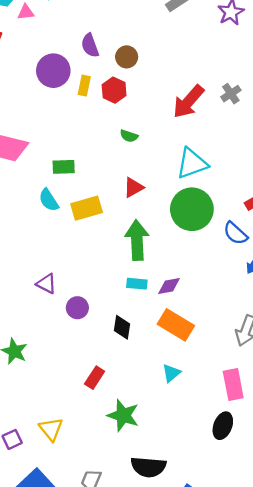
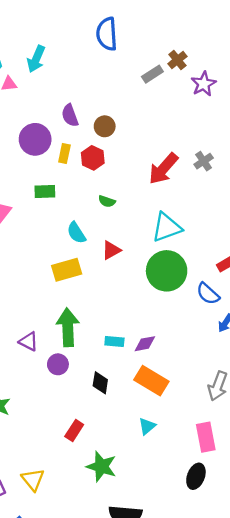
green rectangle: (64, 167) -> (45, 192), moved
cyan semicircle: (49, 200) -> (76, 233), moved
green arrow: (137, 240) -> (68, 327), moved

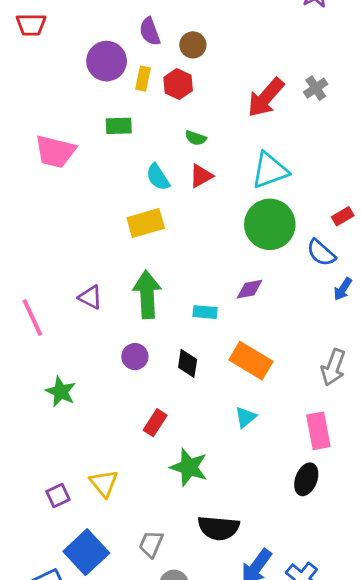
red triangle: (111, 250) -> (201, 176), moved
purple triangle: (29, 341) -> (90, 297), moved
purple diamond: (145, 344) -> (250, 289), moved
purple circle: (58, 364) -> (135, 357), moved

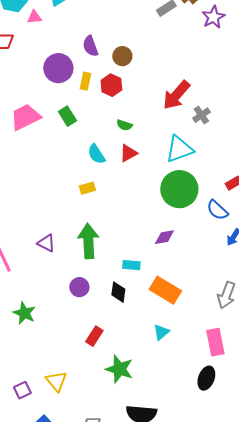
gray cross: (316, 88) -> (201, 115), moved
green rectangle: (119, 126) -> (67, 116), turned 60
pink trapezoid: (55, 152) -> (25, 117), moved, turned 140
yellow rectangle: (146, 223) -> (87, 188), size x0.6
cyan rectangle: (205, 312) -> (131, 265), moved

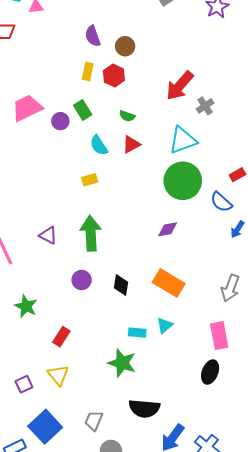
purple circle: (58, 68) -> (60, 121), moved, size x0.6
green rectangle: (67, 116) -> (83, 110), moved
cyan rectangle: (131, 265) -> (137, 333), moved
red rectangle: (94, 336) -> (61, 337), moved

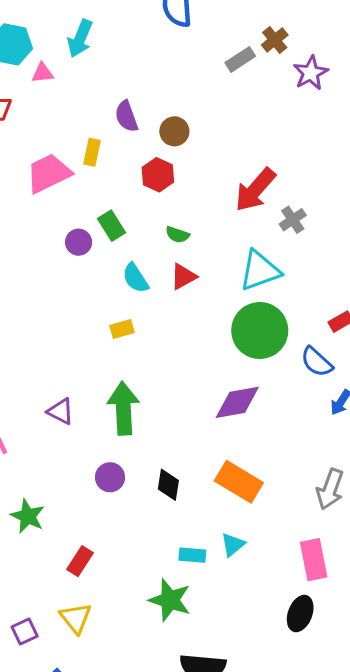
yellow rectangle: (88, 72) -> (92, 152), moved
pink trapezoid: (27, 108) -> (49, 173), moved
purple diamond: (168, 229) -> (237, 402), size x1.5

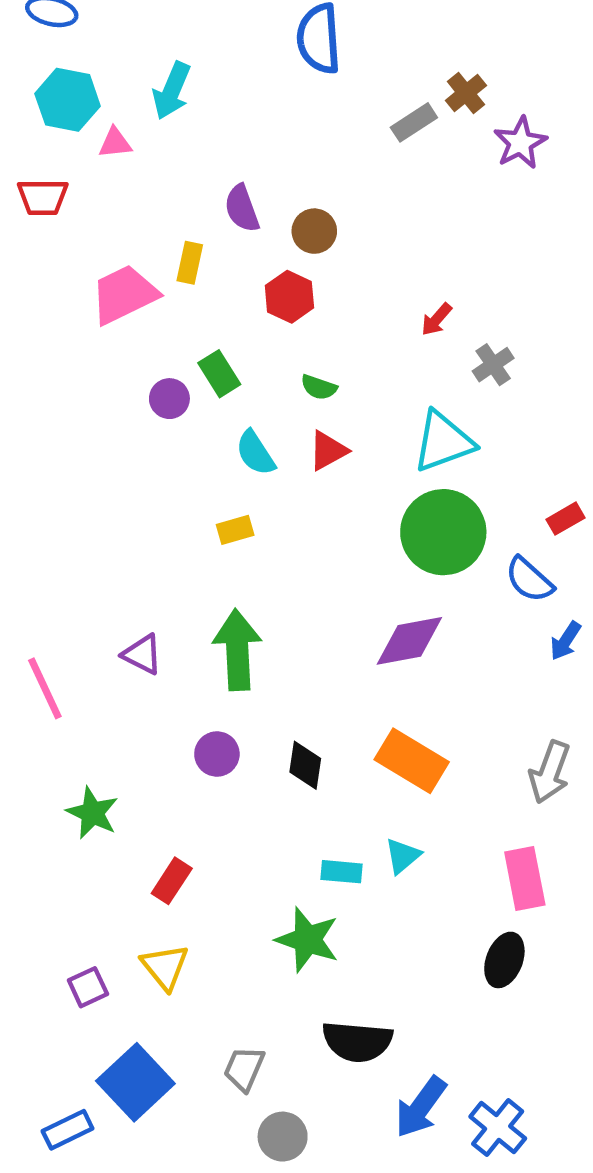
red arrow: (255, 190) -> (437, 319), size x0.5

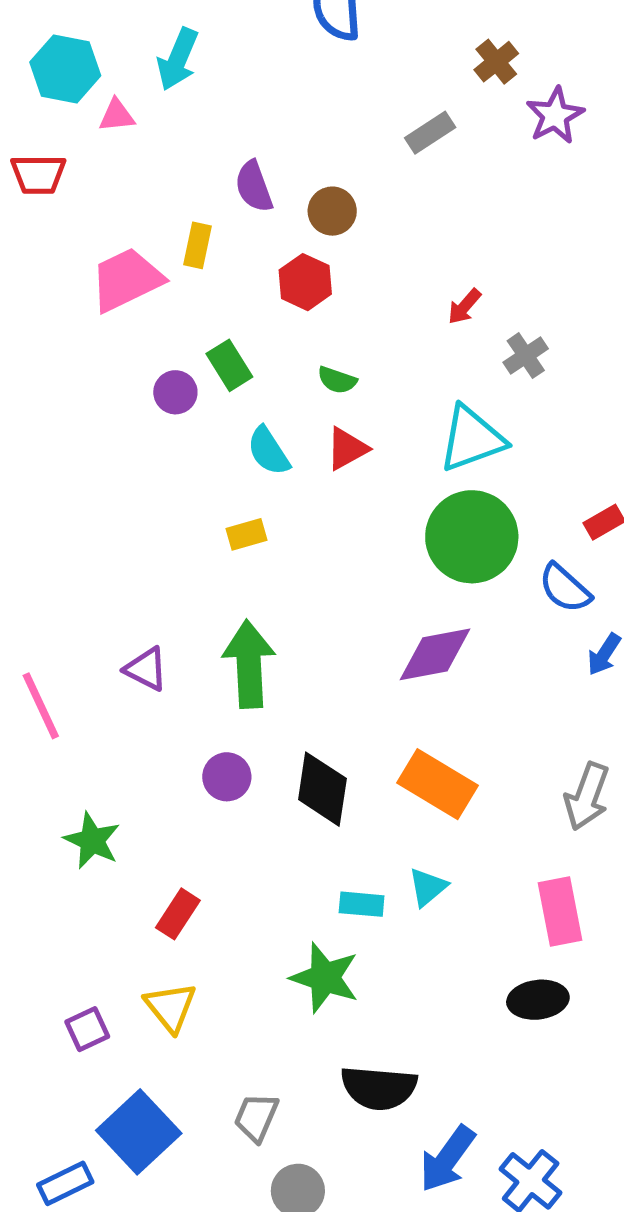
gray rectangle: (414, 122) -> (430, 133), moved
black diamond: (305, 765) -> (322, 789), size x1.4
black ellipse: (504, 960) -> (538, 1000), turned 62

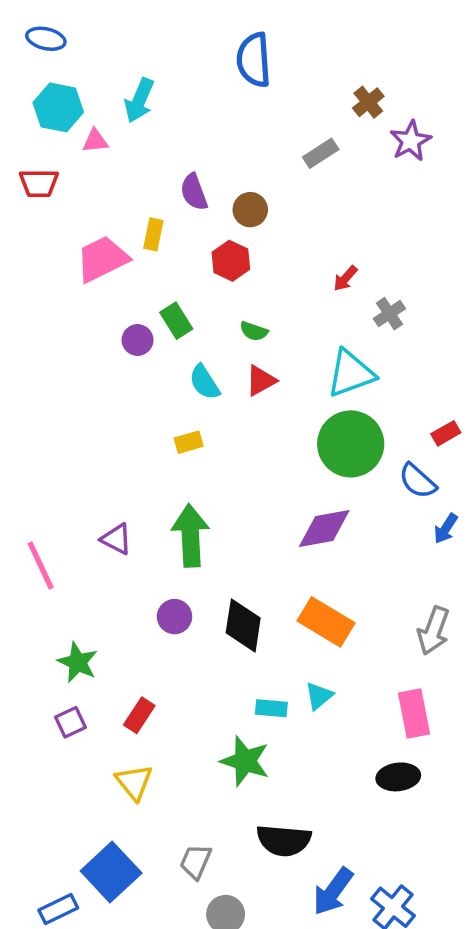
purple square: (87, 1029) -> (71, 722), moved

